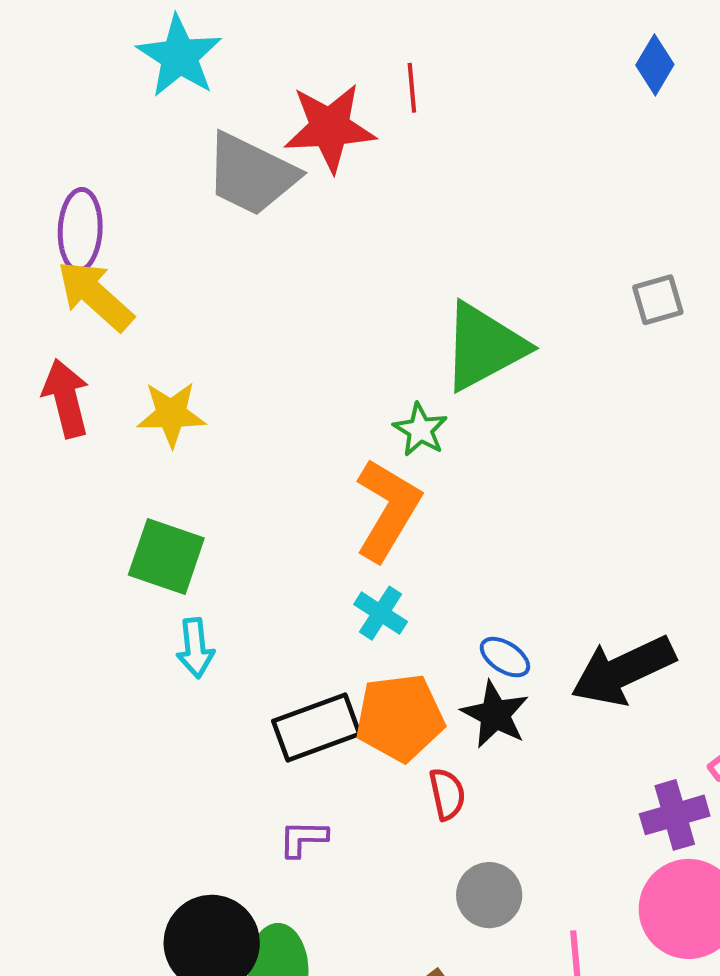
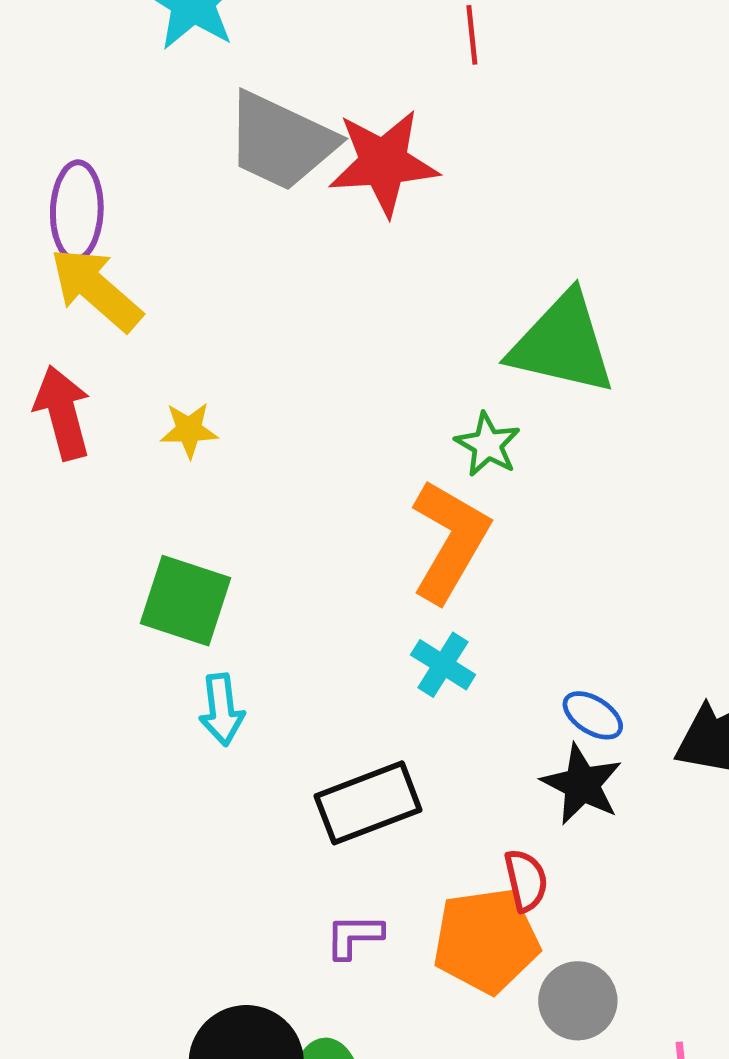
red star: (330, 128) -> (384, 163), moved
green triangle: (484, 347) -> (562, 344), turned 42
yellow star: (171, 414) -> (189, 430), size x0.7
orange pentagon: (400, 718) -> (486, 941), moved

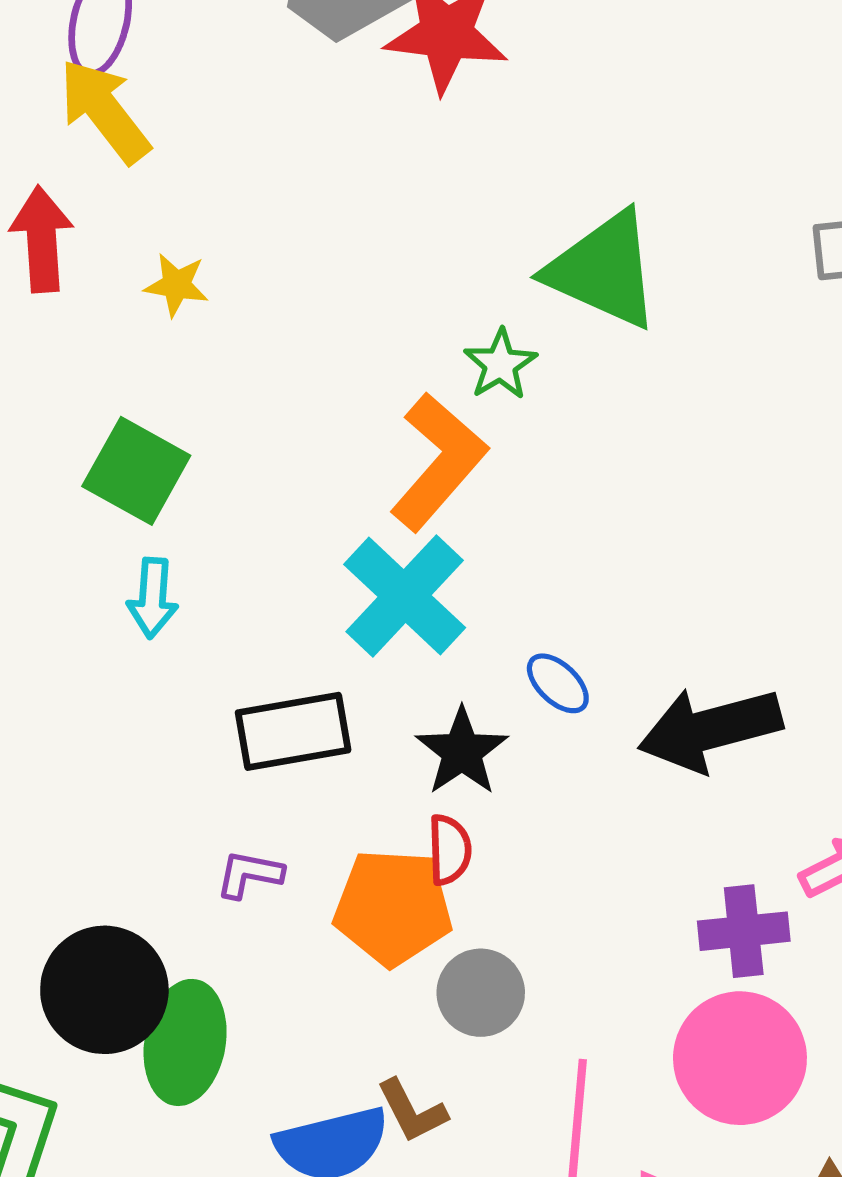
cyan cross: (443, 665) -> (405, 596), size x1.8
black star: (582, 784) -> (462, 751), moved

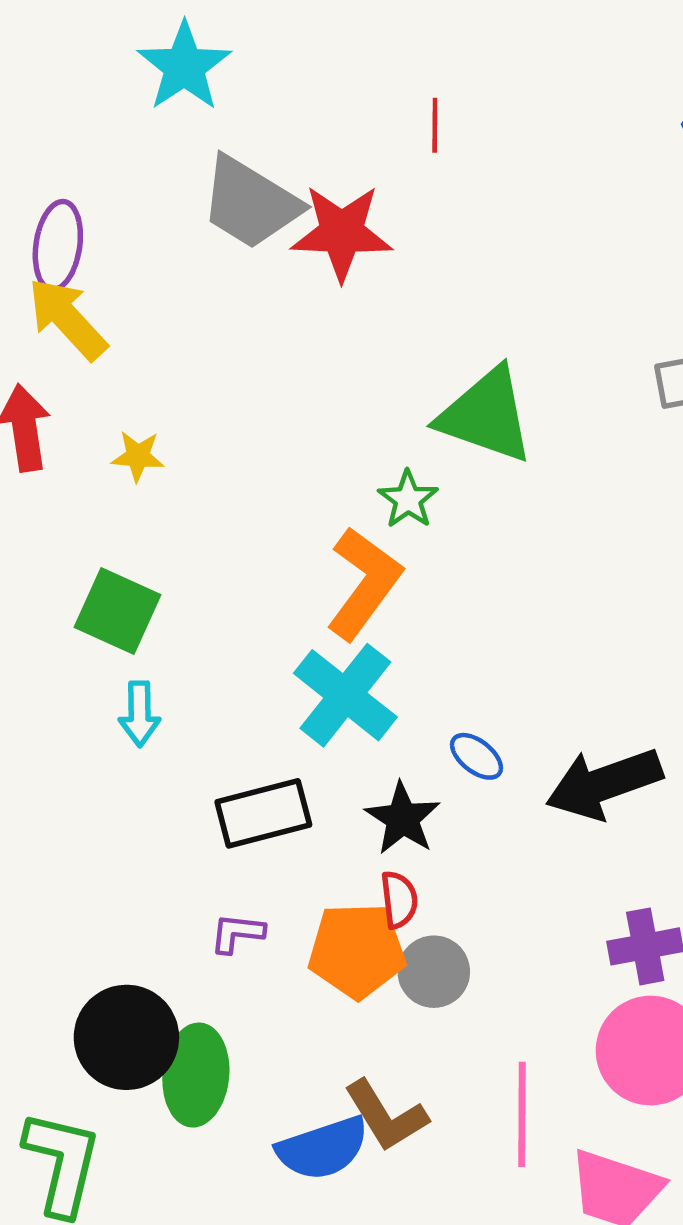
gray circle: (481, 993) -> (434, 972), moved
brown L-shape: (412, 1111) -> (386, 1116), size x1.4

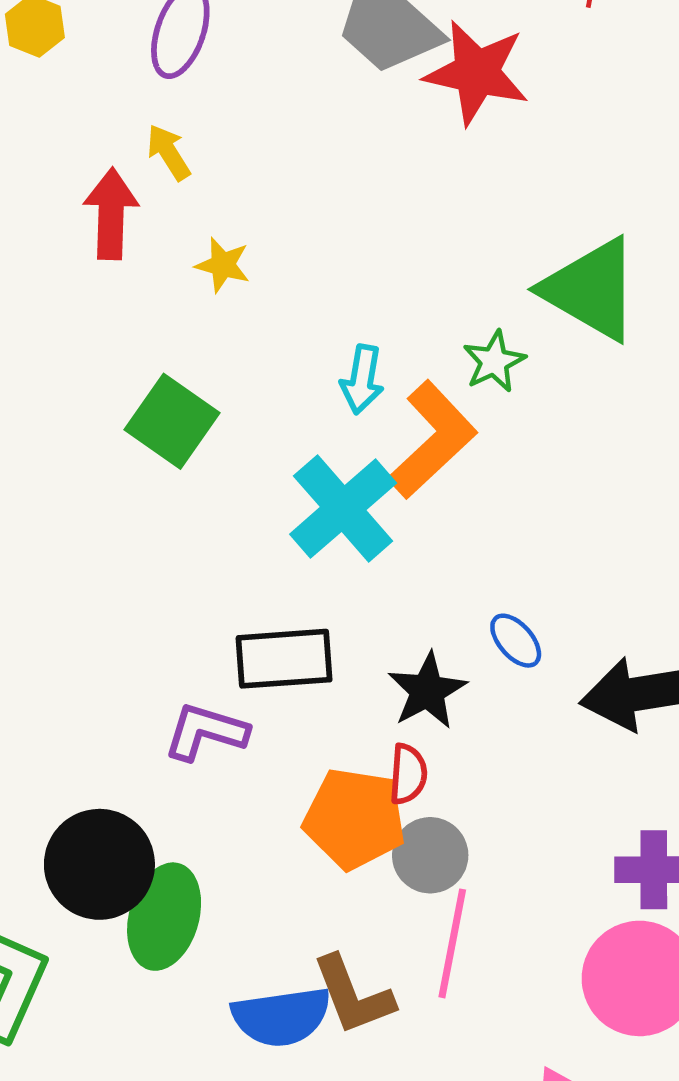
yellow arrow: (67, 319) -> (169, 152), moved, size x0.6
cyan cross: (345, 695) -> (343, 509), moved
cyan arrow: (139, 714) -> (362, 379), moved
purple L-shape: (237, 933) -> (206, 732), moved, size x1.4
pink line: (522, 1114) -> (452, 943), moved

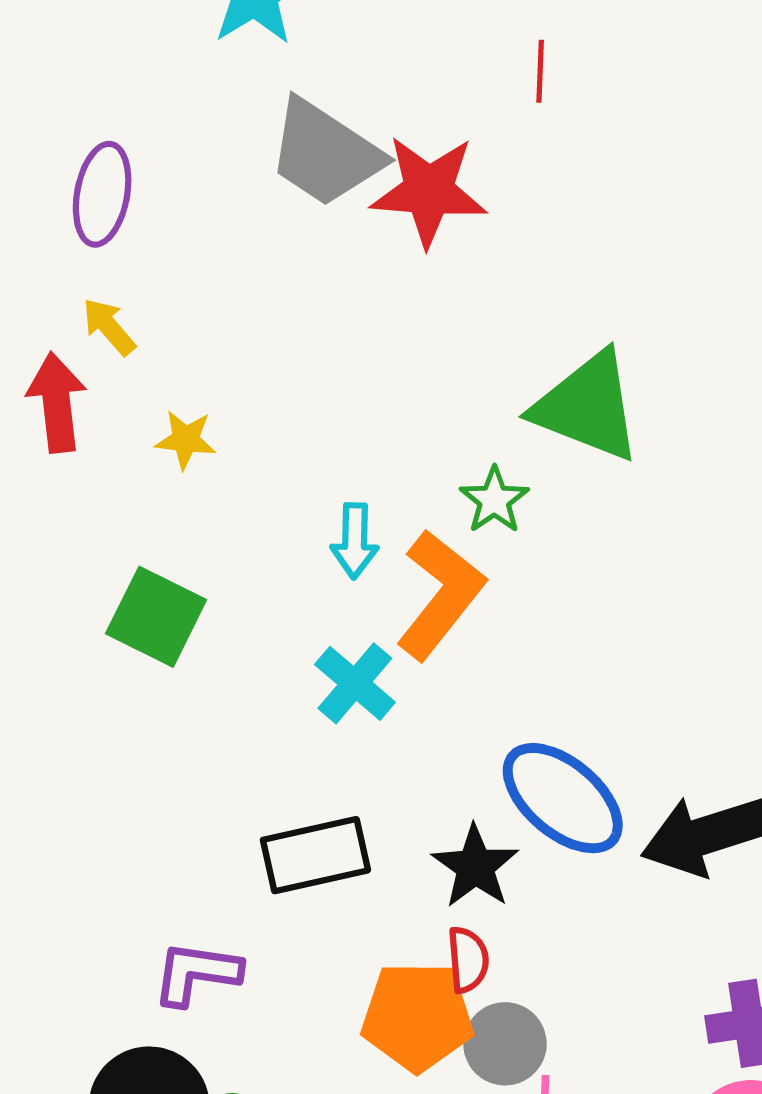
cyan cross: (343, 509) -> (355, 683), size x0.7
blue ellipse: (516, 641) -> (563, 798), size x2.0
purple L-shape: (206, 732) -> (197, 973), moved

